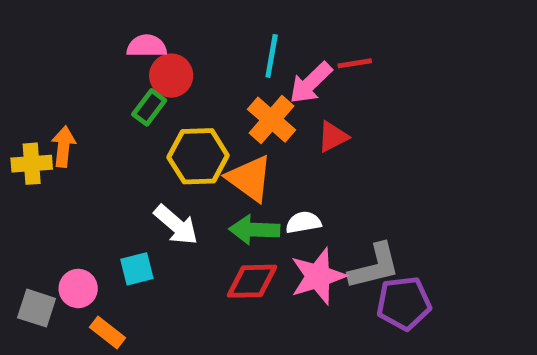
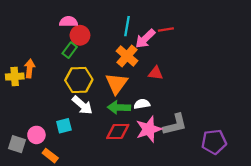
red triangle: (333, 137) -> (156, 73), moved, turned 35
yellow hexagon: (198, 156) -> (79, 80), moved
orange triangle: (250, 178) -> (117, 83), turned 30
purple pentagon: (404, 303) -> (214, 142), moved

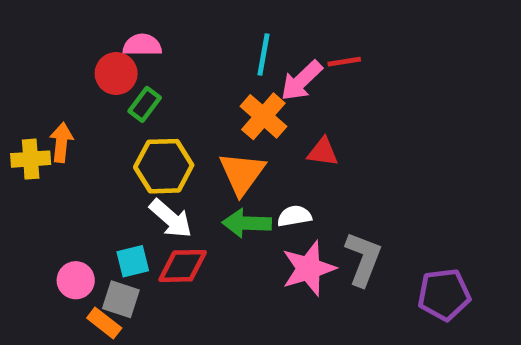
red circle: (80, 35) -> (116, 74), moved
gray L-shape: (175, 125) -> (363, 259), turned -55
red diamond: (118, 131) -> (183, 266), moved
gray square: (17, 144) -> (121, 299), moved

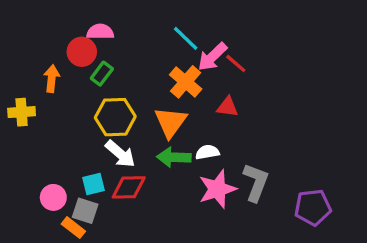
cyan line: (263, 54) -> (186, 38), turned -56
red line: (344, 62) -> (236, 63), moved, turned 50
orange arrow: (61, 142) -> (52, 79), moved

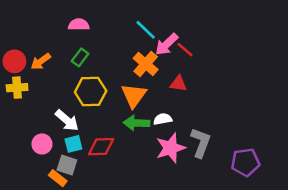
red circle: (82, 52) -> (14, 61), moved
orange arrow: (52, 79) -> (41, 61), turned -132
white arrow: (120, 154) -> (67, 120), moved
pink circle: (53, 197) -> (42, 144), moved

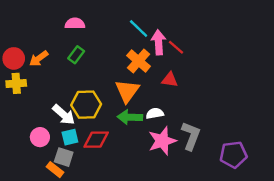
pink arrow: (167, 44) -> (159, 42), turned 130
yellow hexagon: (91, 92) -> (86, 105), moved

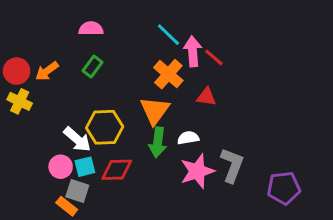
yellow cross: (16, 83) -> (20, 101), turned 30
green arrow: (130, 117) -> (158, 142), turned -85
pink circle: (40, 137) -> (61, 167), moved

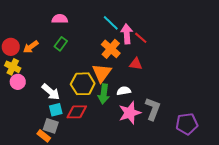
yellow hexagon: (105, 127) -> (83, 84), moved
pink circle: (61, 167) -> (18, 82), moved

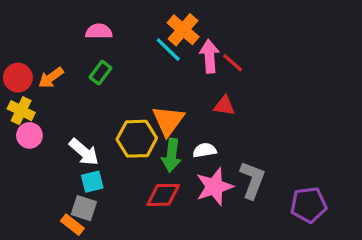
cyan line: (111, 23) -> (168, 50), moved
orange cross: (111, 49) -> (183, 30), moved
red diamond: (77, 112) -> (163, 195), moved

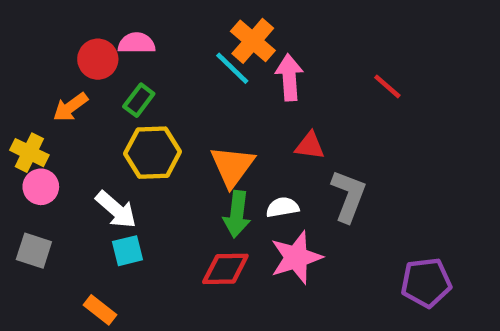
red line: (233, 63) -> (387, 86), moved
red circle: (18, 78) -> (98, 59), moved
yellow hexagon: (137, 139) -> (153, 153), moved
gray L-shape: (252, 180) -> (349, 196), moved
gray square: (84, 208) -> (34, 251), moved

